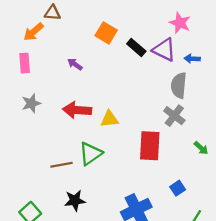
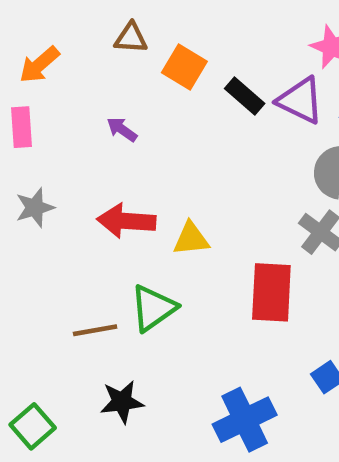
brown triangle: (53, 13) -> (131, 38), moved

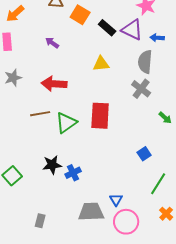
yellow triangle: (191, 239) -> (101, 64), moved
red rectangle: (271, 292) -> (100, 116), moved
brown line: (95, 330) -> (40, 114), moved
blue cross: (245, 420) -> (73, 173), moved, size x0.6

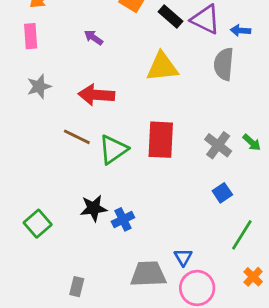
yellow triangle: (101, 64) -> (162, 67), size x1.4
gray cross: (141, 89) -> (218, 145), moved
brown line: (40, 114) -> (77, 137), turned 36

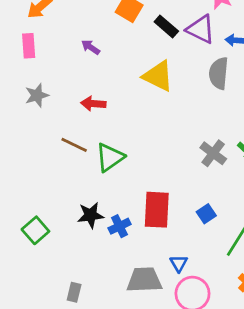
yellow triangle: (162, 67) -> (158, 76), turned 32
red arrow: (96, 95) -> (93, 104), size x0.7
red rectangle: (161, 140) -> (157, 210), moved
blue square: (222, 193) -> (206, 214), moved

